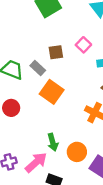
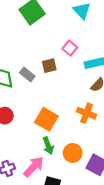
brown square: (56, 52) -> (49, 66), moved
orange square: (52, 92) -> (46, 119), moved

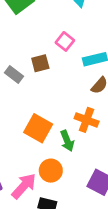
green arrow: (48, 146) -> (67, 141), moved
orange circle: (73, 153) -> (51, 171), moved

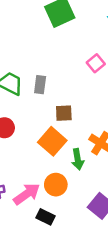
brown square: (40, 63) -> (64, 113), moved
gray rectangle: (14, 75) -> (40, 85), turned 48

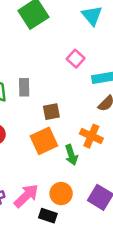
orange square: (52, 141) -> (44, 141), turned 32
orange circle: (56, 185) -> (61, 194), moved

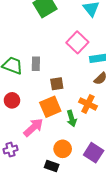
pink square: (76, 59) -> (77, 42), size x1.5
pink arrow: (26, 196) -> (33, 127), moved

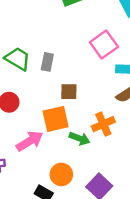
orange cross: (88, 104) -> (103, 124), turned 30
green arrow: (72, 118) -> (80, 139), turned -63

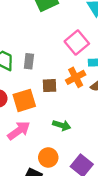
orange square: (56, 119) -> (24, 100), moved
orange cross: (103, 124) -> (76, 77), moved

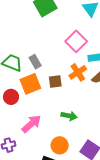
gray rectangle: (29, 61) -> (35, 62), turned -32
orange square: (24, 100) -> (30, 84), moved

